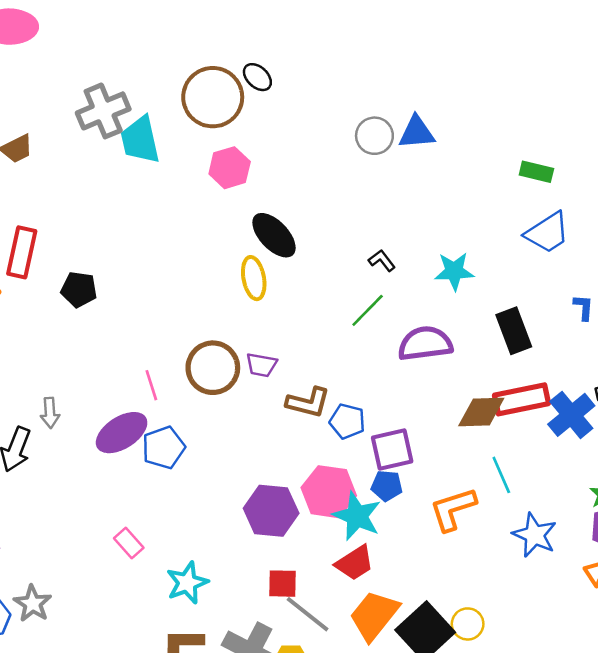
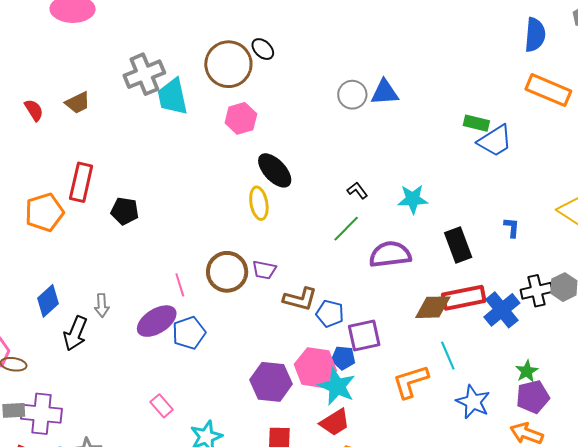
blue trapezoid: (547, 233) -> (495, 141), moved
blue pentagon: (387, 486) -> (343, 358), moved

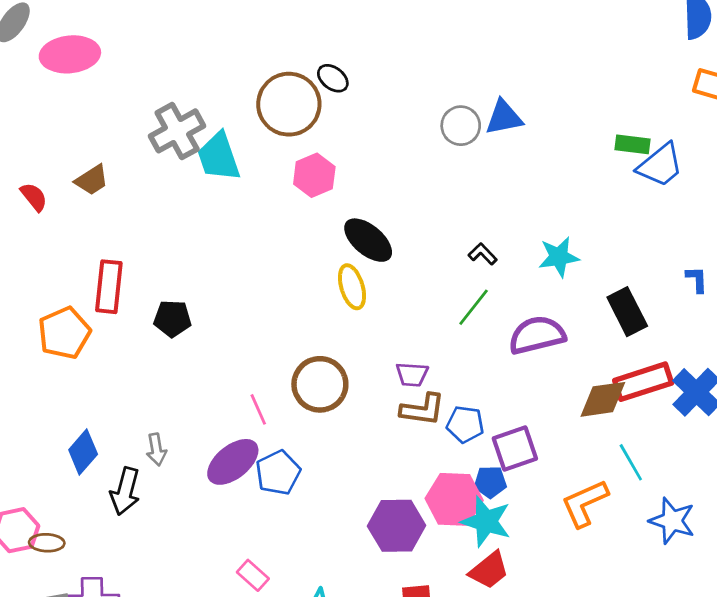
purple trapezoid: (264, 270) -> (412, 374), moved

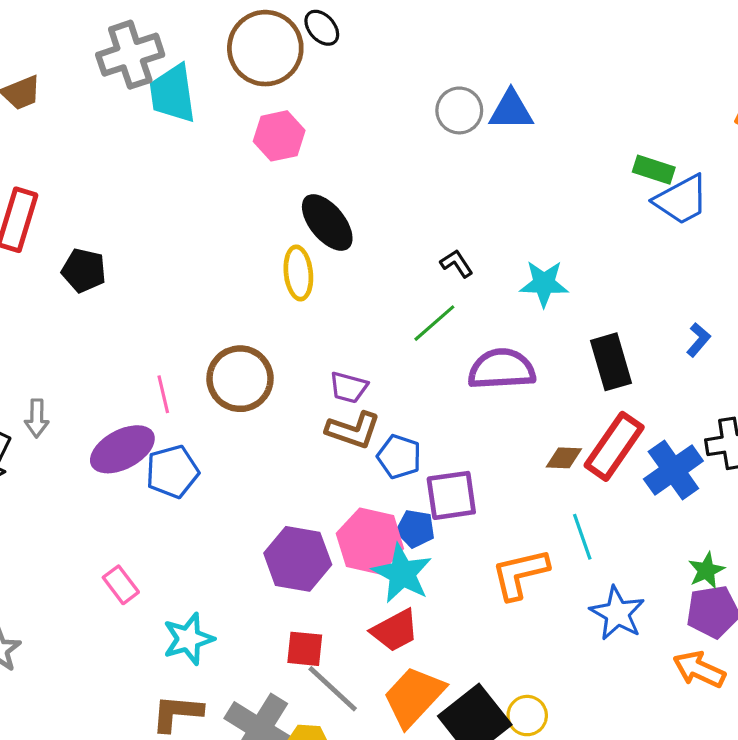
blue L-shape: (697, 279) -> (698, 340), turned 32
red rectangle: (643, 382) -> (614, 446), turned -48
brown diamond: (603, 399) -> (564, 458), size x0.6

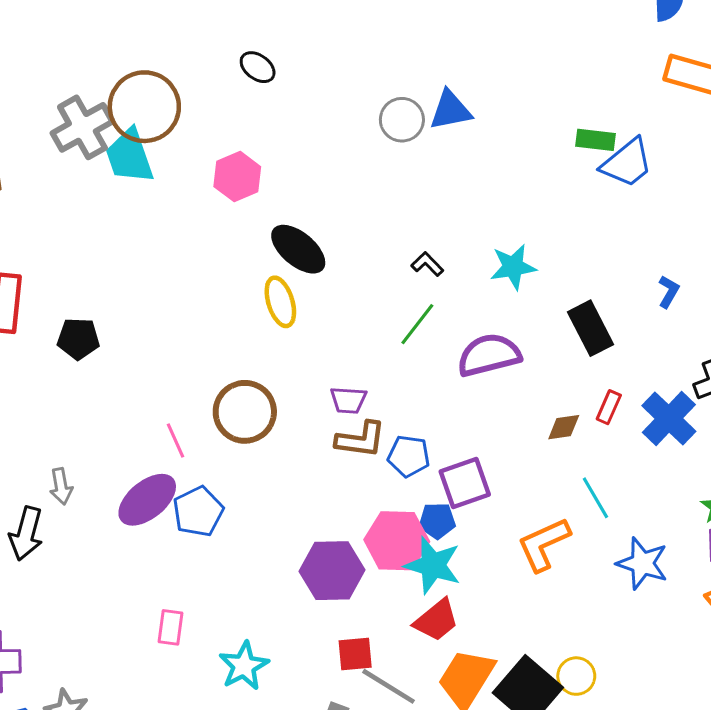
brown circle: (265, 48) -> (144, 107), moved
red rectangle: (614, 446) -> (609, 407), size x0.5
pink rectangle: (121, 585) -> (170, 627), turned 56

